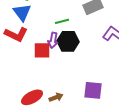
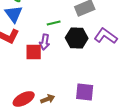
black hexagon: (68, 41) -> (77, 38), moved

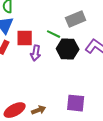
green line: (54, 23) -> (54, 34), moved, turned 40
red square: (34, 52) -> (25, 38), moved

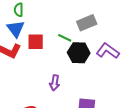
purple arrow: (36, 53) -> (55, 83), moved

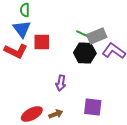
gray rectangle: (87, 23) -> (97, 36), moved
green line: (65, 38) -> (83, 34), moved

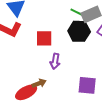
red square: (42, 42) -> (44, 38), moved
brown arrow: (56, 114) -> (39, 83), moved

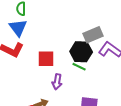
green line: (77, 12) -> (79, 67), moved

